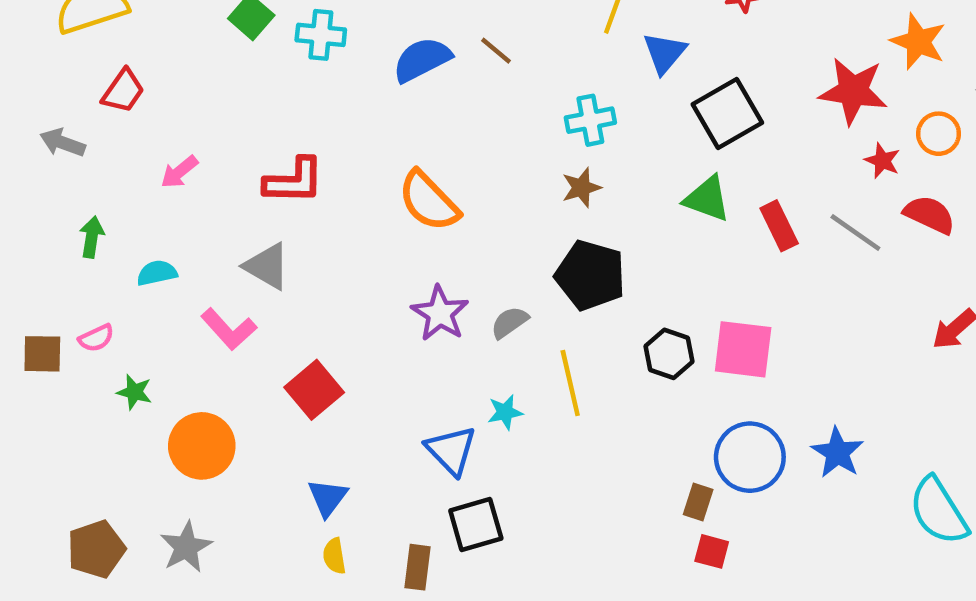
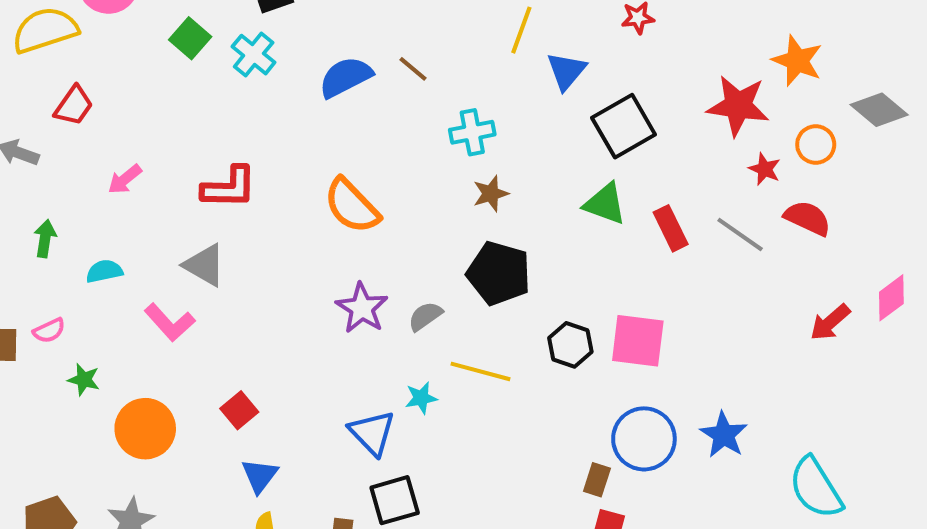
cyan cross: (321, 35) -> (254, 55), turned 33
cyan cross: (590, 120) -> (472, 132), moved
yellow line: (570, 383) -> (480, 371), turned -62
red square: (314, 390) -> (239, 410), moved, size x0.7

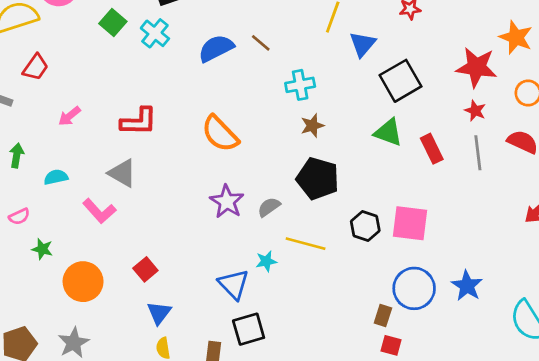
red star: (765, 169) -> (475, 111), moved
gray line: (740, 234) -> (478, 153), turned 48

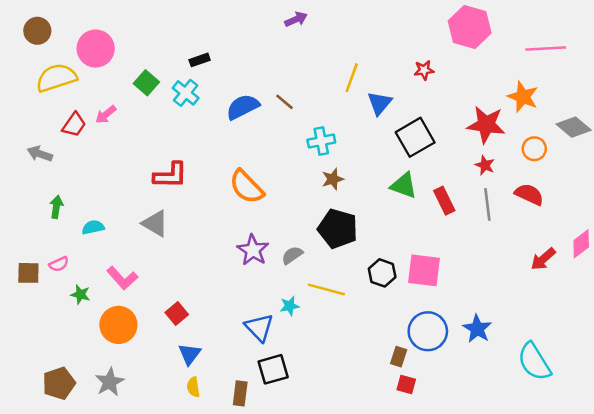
pink arrow: (69, 116) -> (106, 114), moved
pink L-shape: (99, 211) -> (122, 278), moved

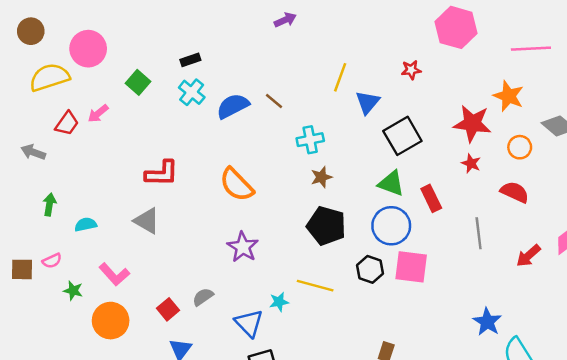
cyan cross: (186, 93) -> (192, 92), moved
gray line: (487, 204) -> (479, 233), moved
gray semicircle: (292, 255) -> (203, 297), moved
blue star: (477, 329) -> (487, 322), moved
blue circle: (428, 331) -> (391, 226), moved

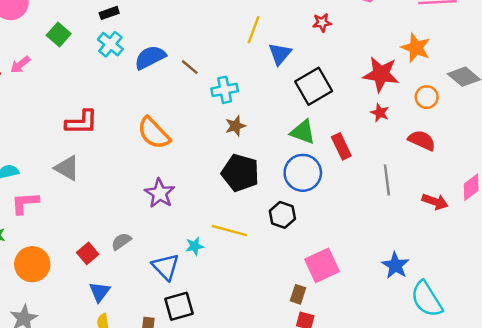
brown line: (274, 101) -> (190, 67), moved
red arrow: (528, 256) -> (435, 202), turned -120
pink square: (411, 267) -> (322, 265), moved, turned -32
pink L-shape: (114, 274) -> (25, 203), moved, turned 128

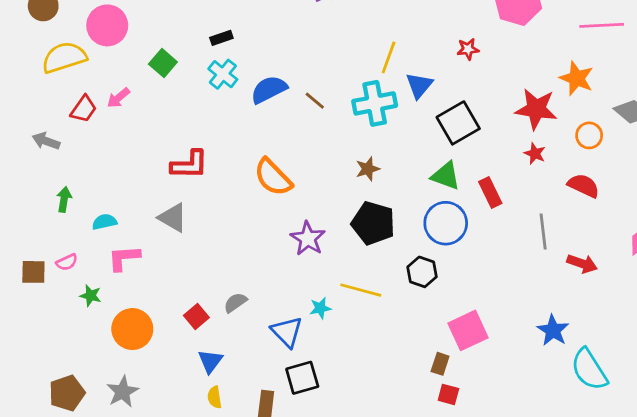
cyan cross: (225, 90) -> (375, 103), moved, size x1.4
purple star: (160, 193) -> (308, 238), moved
red arrow: (435, 202) -> (582, 264), moved

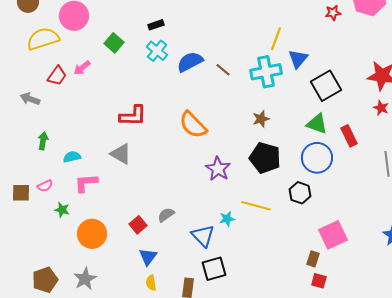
red star: (468, 49) -> (333, 13), moved

